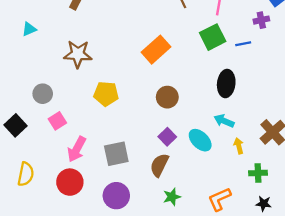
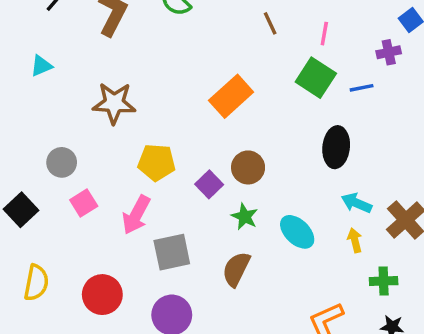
green square: (213, 37) -> (316, 78), turned -30
cyan arrow: (224, 121) -> (356, 203), moved
purple square: (167, 137) -> (209, 184), moved
pink arrow: (77, 149) -> (136, 215), moved
green star: (172, 197) -> (245, 217), moved, turned -30

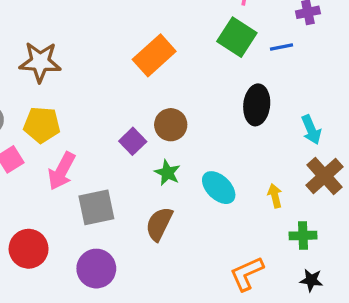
yellow pentagon: (157, 162) -> (42, 125), moved
cyan arrow: (356, 203) -> (311, 130), moved, turned -136

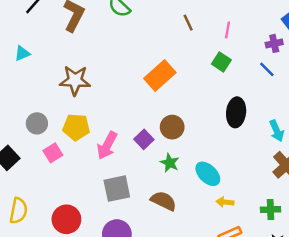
green square: (237, 37) -> (221, 62), size x0.7
blue line: (282, 47) -> (267, 69), moved, turned 56
pink arrow: (62, 171) -> (107, 146), moved
yellow arrow: (275, 196) -> (225, 202), moved, turned -70
brown semicircle: (159, 224) -> (164, 201), turned 90

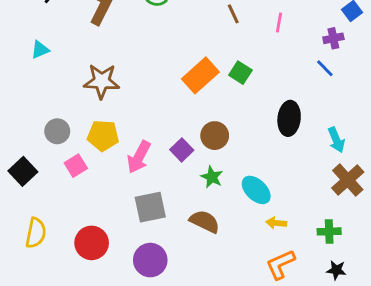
green square: (221, 62) -> (240, 73), moved

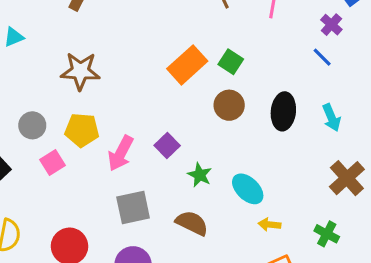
purple cross: (333, 38) -> (331, 25), turned -36
brown circle: (215, 136) -> (229, 105), moved
cyan arrow: (336, 140) -> (331, 118), moved
green cross: (329, 231) -> (327, 234), turned 30

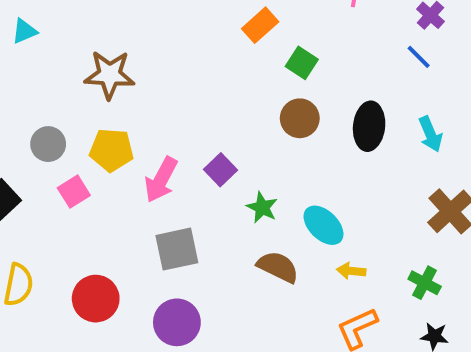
orange rectangle: (187, 65) -> (260, 25), moved, size x0.7
brown semicircle: (192, 223) -> (278, 267), moved

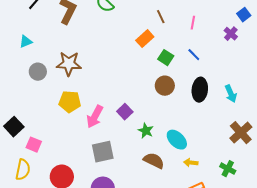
blue line: (419, 57) -> (194, 55), moved
gray circle: (48, 144) -> (38, 72), moved
pink square: (74, 192) -> (34, 145), moved, turned -35

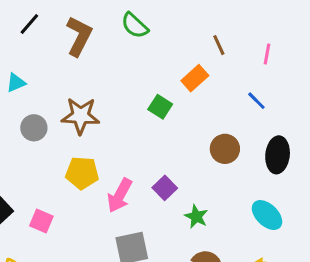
blue line: (194, 55) -> (256, 101), moved
green square: (166, 58) -> (160, 107), moved
cyan ellipse: (177, 140) -> (267, 215), moved
pink square: (34, 145) -> (41, 221), moved

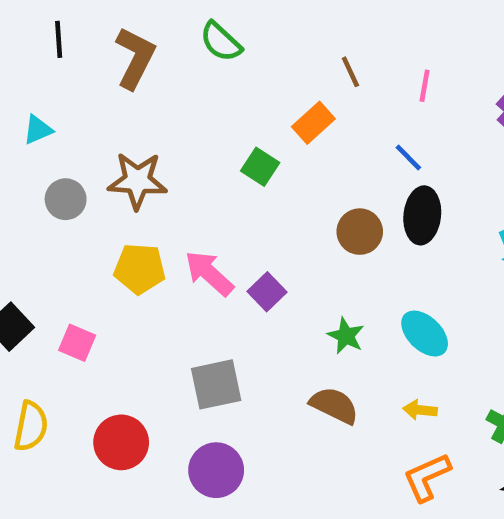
black line: (29, 24) -> (59, 39), turned -45
black ellipse: (278, 155) -> (422, 215), moved
pink arrow: (120, 195) -> (209, 273), moved, turned 104
green star: (196, 217) -> (346, 336), moved

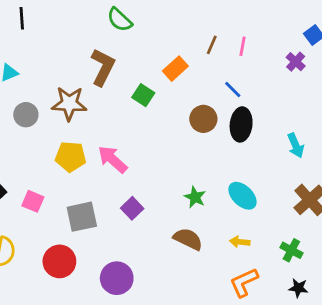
brown L-shape: (135, 58) -> (103, 67), moved
brown line: (350, 72) -> (212, 45), moved, turned 48
brown circle: (360, 232) -> (203, 119), moved
purple square: (267, 292) -> (132, 208), moved
gray square: (216, 384) -> (82, 217), moved

